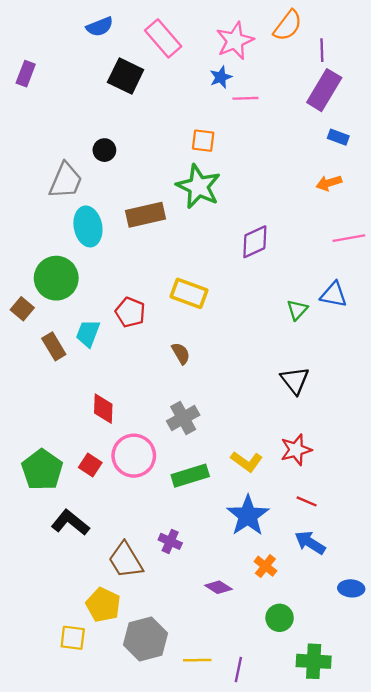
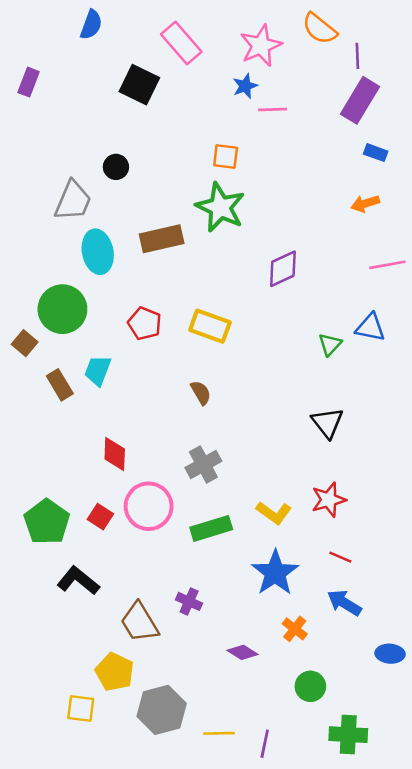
orange semicircle: (288, 25) -> (320, 29), turned 92
blue semicircle: (100, 27) -> (91, 25), moved, turned -48
red pentagon: (130, 312) -> (145, 324), moved

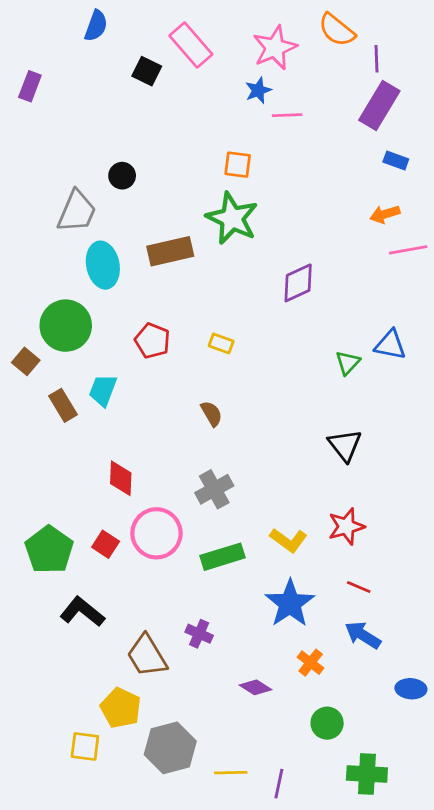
black square: (139, 85) -> (147, 71), moved, size x0.7
pink line: (387, 265) -> (408, 250), moved
yellow rectangle: (210, 326) -> (221, 343), size x0.6

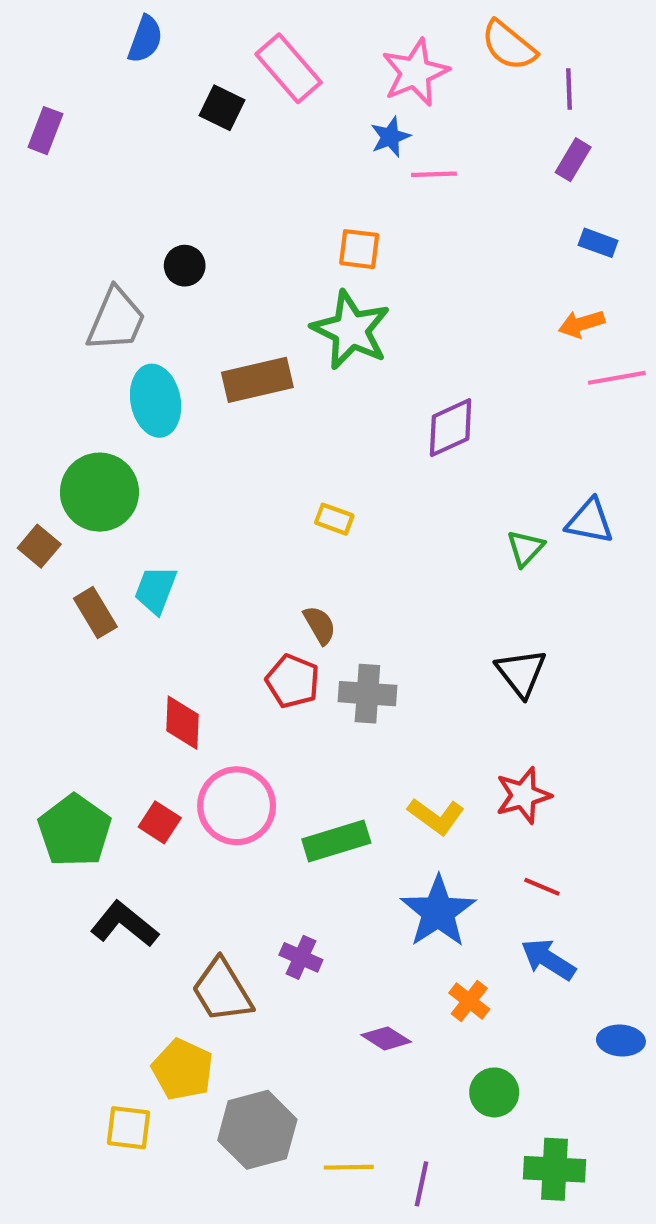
purple rectangle: (379, 106) -> (573, 160), size x0.6
red pentagon: (152, 341) -> (293, 681), moved
gray cross: (214, 489) -> (367, 694), moved, turned 33

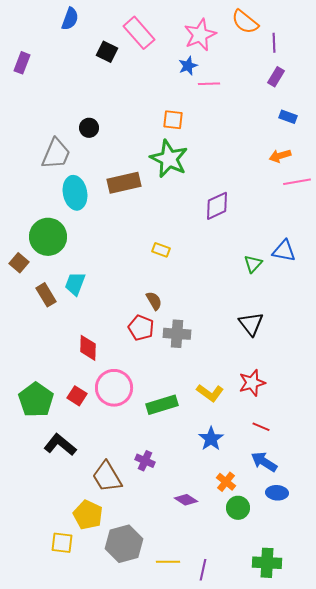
blue star: (438, 912) -> (211, 439), size x0.7
blue ellipse: (621, 1041) -> (277, 493), moved
green circle: (494, 1092) -> (238, 508), moved

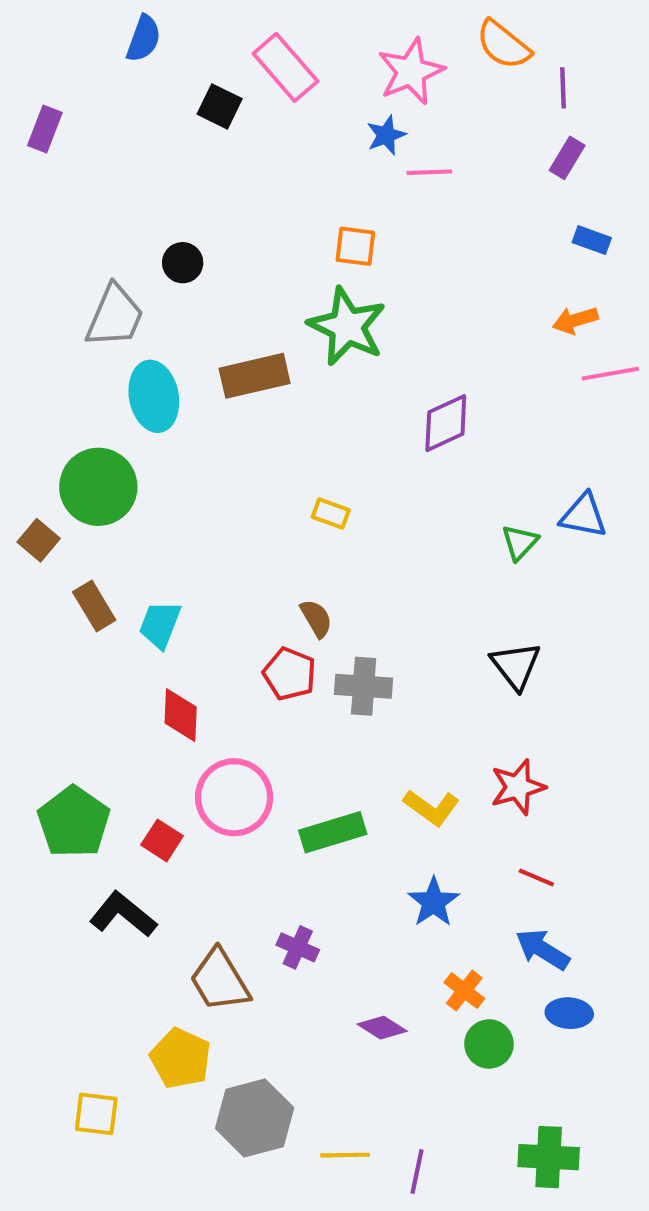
cyan trapezoid: (75, 284) -> (160, 625), moved
red square: (77, 396) -> (162, 840), moved
yellow square: (62, 543) -> (96, 1114), moved

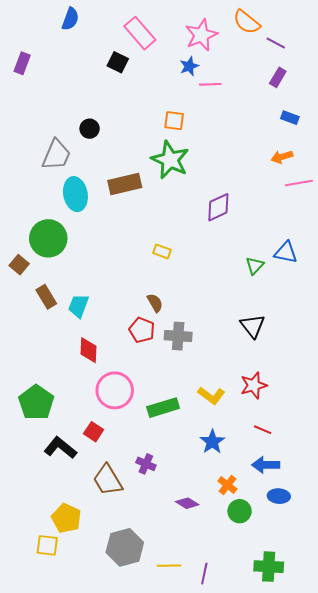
purple line: (563, 88) -> (276, 43), turned -60
black square: (220, 106) -> (118, 62), moved
red square: (162, 840) -> (94, 432), moved
blue arrow: (542, 949) -> (266, 465), turned -32
yellow pentagon: (181, 1058) -> (66, 518), moved

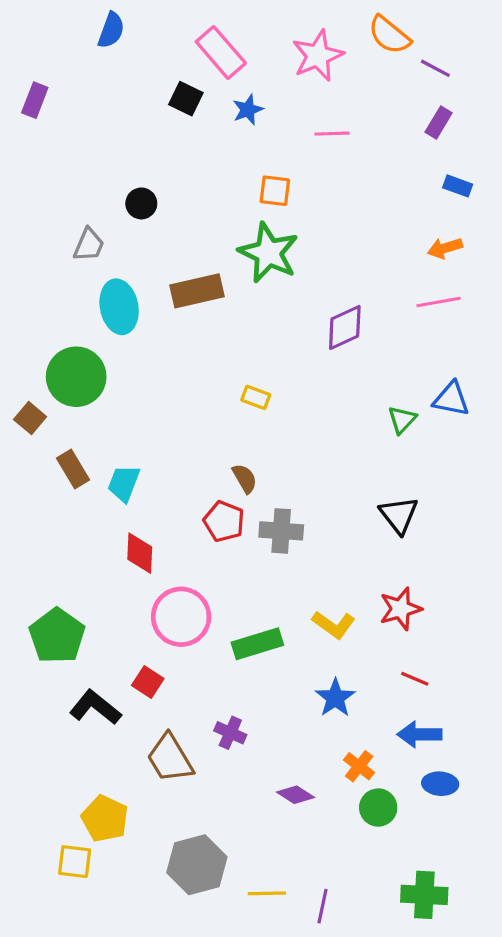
blue star: (189, 66) -> (248, 110), moved
gray trapezoid: (56, 155) -> (89, 245), size x0.7
pink line: (299, 183) -> (439, 302), moved

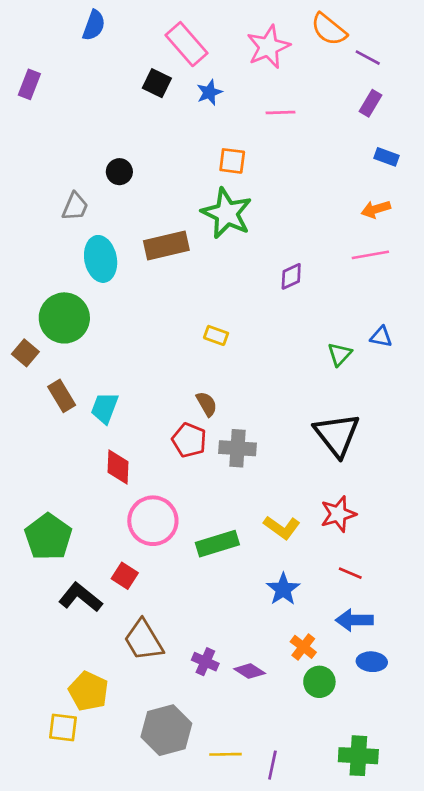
purple diamond: (345, 327) -> (291, 276), size x0.7
blue triangle: (451, 399) -> (381, 337), size x0.7
black triangle: (399, 515) -> (337, 435), size x1.4
purple cross: (230, 733) -> (205, 662), moved

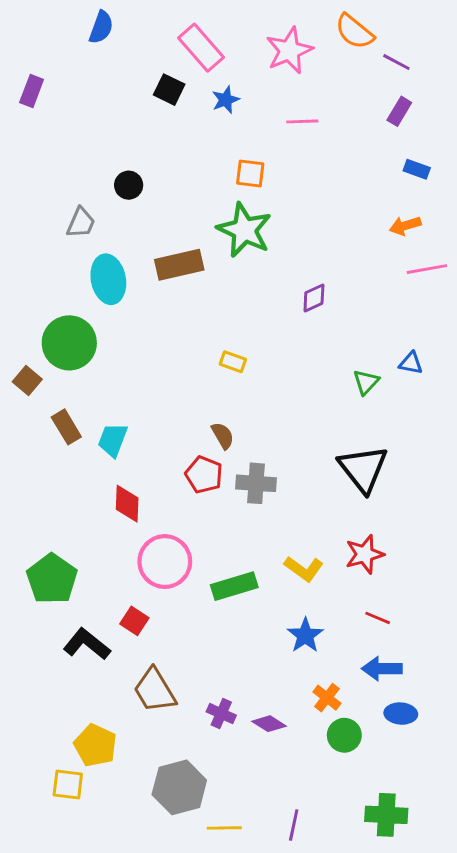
pink line: (370, 255) -> (427, 269), moved
yellow line: (225, 754) -> (224, 828), moved

